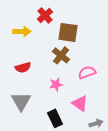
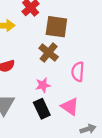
pink semicircle: (87, 72) -> (78, 72), turned -66
black rectangle: (55, 118) -> (42, 109), moved

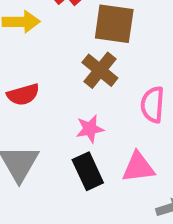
pink triangle: (70, 107) -> (138, 167), turned -42

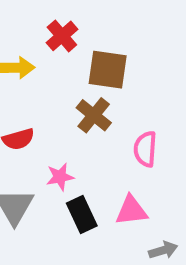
pink star: (90, 129) -> (60, 177), moved

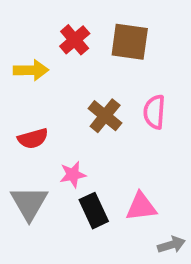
brown square: (108, 70) -> (130, 42), moved
pink semicircle: (145, 149) -> (154, 112), moved

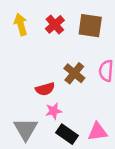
yellow arrow: (31, 70) -> (21, 24), moved, turned -105
red semicircle: (33, 139) -> (45, 89), moved
black rectangle: (94, 211) -> (67, 134), turned -30

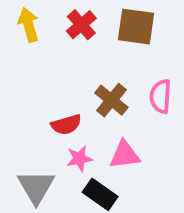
pink triangle: (98, 132) -> (125, 155), moved

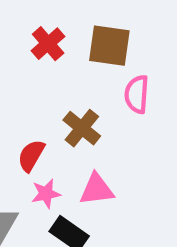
pink semicircle: (160, 96) -> (137, 94), moved
red semicircle: (66, 125) -> (31, 156), turned 136

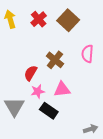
brown square: (109, 46) -> (68, 20), turned 35
pink semicircle: (137, 94) -> (87, 54), moved

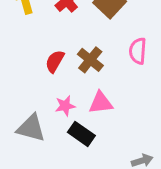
red semicircle: (31, 73) -> (55, 61), moved
gray triangle: (14, 107) -> (31, 128), turned -45

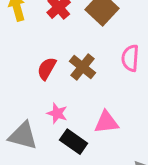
pink triangle: (101, 103) -> (106, 122), moved
pink star: (65, 106) -> (57, 113), turned 30

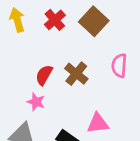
pink star: (57, 113) -> (36, 102), moved

